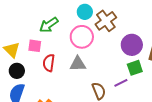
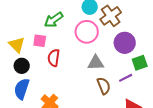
purple circle: (132, 45) -> (125, 43), moved
gray triangle: (78, 64) -> (96, 63), moved

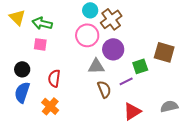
green arrow: (54, 20) -> (42, 23), moved, turned 48
purple circle: (125, 43) -> (113, 49), moved
yellow triangle: (17, 45) -> (17, 17), moved
red semicircle: (54, 58) -> (54, 78), moved

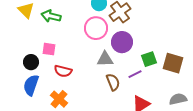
pink square: (40, 44) -> (49, 49), moved
brown square: (164, 52) -> (173, 63), moved
red semicircle: (54, 78) -> (63, 71), turned -84

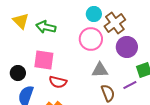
purple circle: (122, 42) -> (127, 47), moved
pink square: (49, 49) -> (44, 60), size x1.5
black circle: (31, 62) -> (18, 73), moved

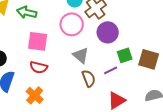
pink square: (44, 60) -> (38, 41), moved
gray triangle: (100, 70) -> (81, 55), turned 42

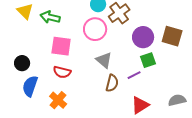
purple circle: (108, 32) -> (143, 37), moved
brown square: (149, 59) -> (172, 36), moved
brown semicircle: (89, 78) -> (112, 83), turned 36

